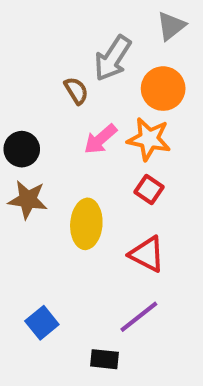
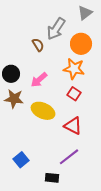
pink arrow: (100, 139) -> (39, 80), moved
yellow ellipse: (86, 224) -> (43, 111), turned -70

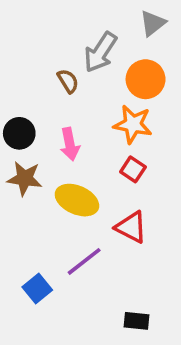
pink arrow: (39, 80) -> (70, 144), turned -60
purple line: (69, 157) -> (84, 261), moved
black rectangle: (52, 178) -> (137, 321), moved

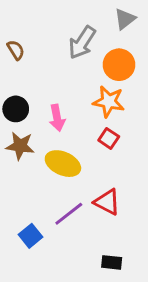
brown semicircle: (68, 81) -> (16, 50), moved
red triangle: (131, 227) -> (107, 202), moved

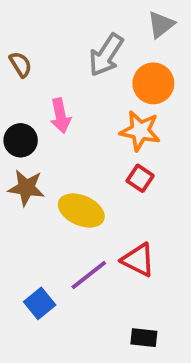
pink arrow: (57, 118) -> (60, 116), moved

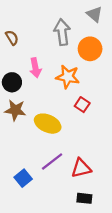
gray triangle: (161, 25) -> (94, 14), turned -42
gray arrow: (106, 55) -> (62, 32), turned 140
orange star: (140, 131) -> (68, 77), moved
red triangle: (138, 260) -> (81, 168), moved, turned -40

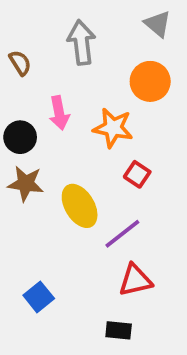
gray arrow: (62, 32) -> (81, 42), moved
yellow ellipse: (48, 124) -> (80, 206), turned 35
purple line: (52, 161) -> (122, 234), moved
black rectangle: (84, 198) -> (119, 330), moved

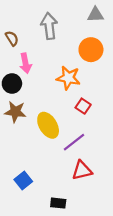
gray triangle: (158, 24) -> (95, 15), turned -42
pink arrow: (59, 113) -> (25, 63), moved
black rectangle: (119, 330) -> (58, 203), moved

